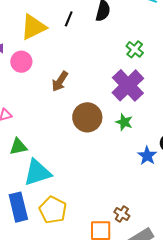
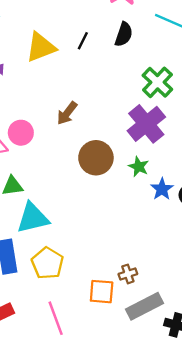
green cross: (135, 49) -> (157, 82), size x1.5
pink circle: (21, 62) -> (21, 133), moved
blue star: (147, 156) -> (162, 189), moved
brown cross: (122, 214) -> (128, 274), turned 35

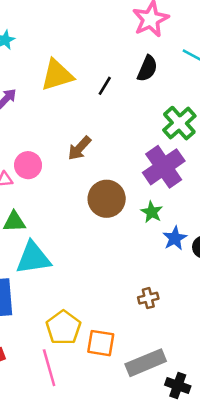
black line: (83, 41) -> (105, 86), moved
yellow pentagon: (47, 263) -> (63, 328), moved
brown cross: (128, 274) -> (148, 298), moved

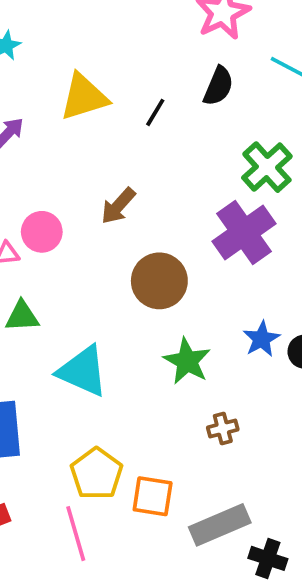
green star: (152, 212) -> (187, 361), moved, size x1.4
cyan triangle: (33, 258) -> (83, 371), moved, turned 33

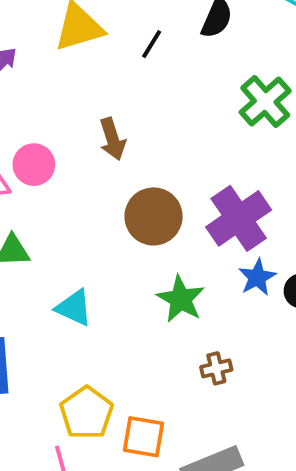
brown arrow: (118, 206) -> (112, 139), turned -60
purple cross: (244, 232) -> (239, 218), moved
cyan triangle: (83, 371) -> (74, 308), size x0.7

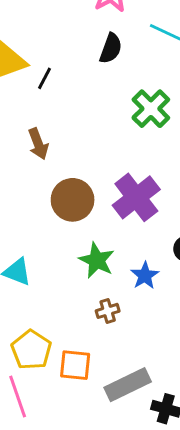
black line: (152, 44) -> (44, 78), moved
blue star: (257, 277) -> (145, 276), moved
brown cross: (216, 368) -> (108, 311), moved

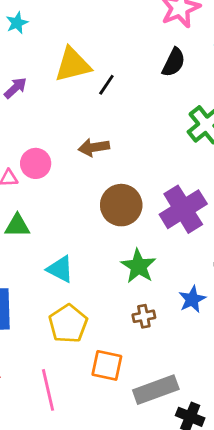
brown arrow: (38, 144) -> (94, 147), turned 96
blue star: (145, 276) -> (192, 299), moved
yellow pentagon: (31, 350) -> (68, 324), moved

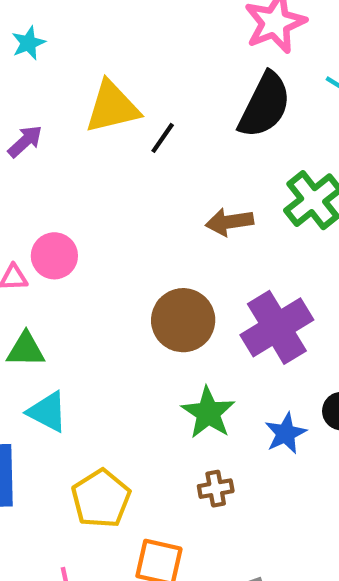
black semicircle: (174, 62) -> (265, 105), size x1.5
brown arrow: (94, 147) -> (229, 222), moved
cyan triangle: (60, 269) -> (47, 412), moved
blue star: (192, 299) -> (286, 433), moved

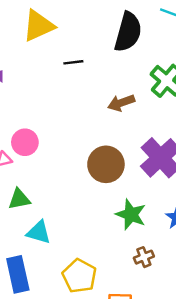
yellow triangle: (112, 107) -> (39, 26), moved
black line: (163, 138) -> (73, 62), turned 60

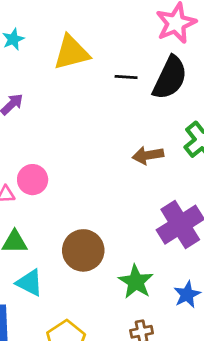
black line: (73, 62) -> (126, 77), moved
brown circle: (106, 164) -> (83, 250), moved

